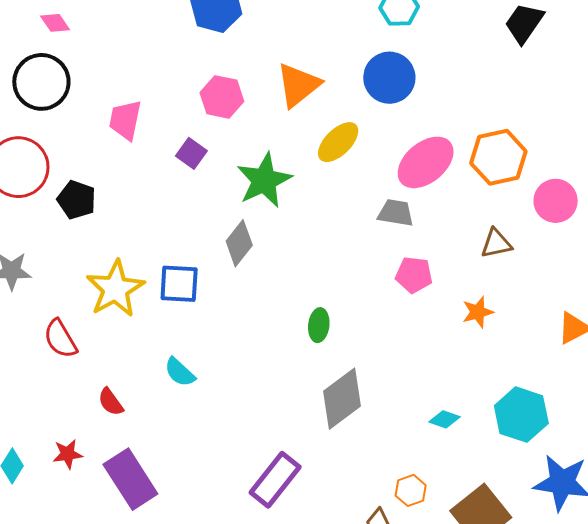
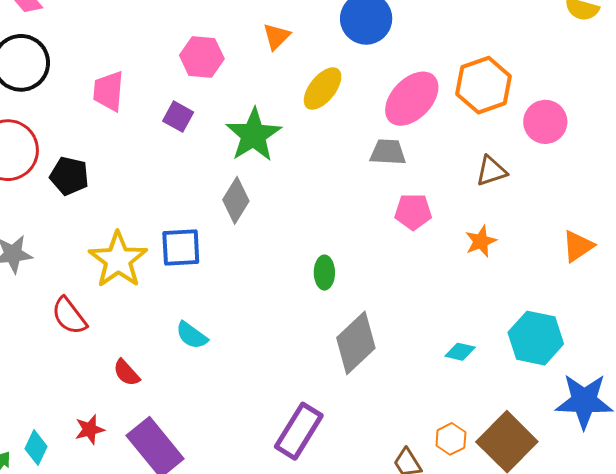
orange triangle: (298, 85) -> (276, 36), size x0.6
orange hexagon: (411, 490) -> (451, 439), moved

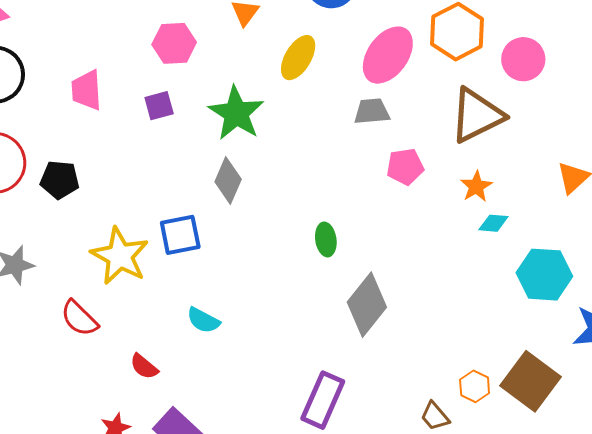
purple square: (178, 117) -> (159, 106), turned -36
brown triangle: (491, 171) -> (477, 115), size x1.8
cyan diamond: (460, 352) -> (493, 223), moved

